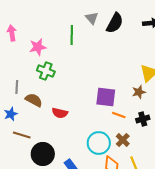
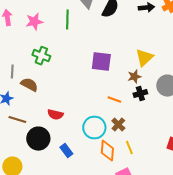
pink star: (38, 47) -> (34, 22), moved
purple square: (106, 97) -> (101, 62), moved
red semicircle: (60, 113) -> (55, 115), moved
black cross: (143, 119) -> (140, 94), moved

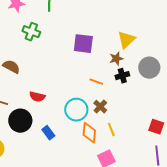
green cross: (41, 56) -> (31, 32), moved

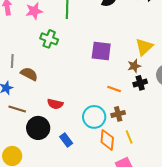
brown cross: (100, 107) -> (118, 114), turned 32

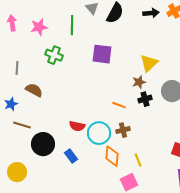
purple square: (101, 51) -> (102, 54), moved
gray line: (12, 61) -> (17, 68), moved
red semicircle: (55, 104) -> (77, 126), moved
yellow line: (129, 137) -> (138, 160), moved

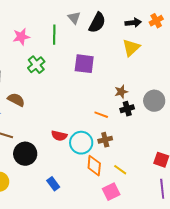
green cross: (54, 55) -> (36, 65), turned 30
yellow triangle: (149, 63) -> (131, 48), moved
blue rectangle: (71, 156) -> (53, 184), moved
yellow line: (138, 160) -> (120, 170), turned -32

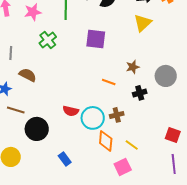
black cross: (127, 109) -> (140, 93), moved
orange line: (101, 115) -> (109, 82), moved

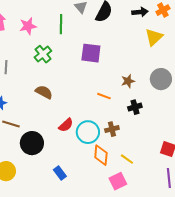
yellow triangle: (143, 23) -> (154, 37), moved
brown semicircle: (28, 75) -> (44, 92), moved
gray circle: (166, 76) -> (161, 79), moved
red semicircle: (71, 111) -> (66, 125), turned -56

